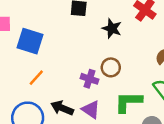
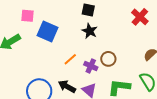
black star: (112, 28) -> (90, 31), moved
orange line: (36, 78) -> (70, 59), moved

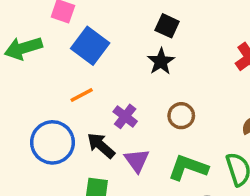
orange line: (70, 59) -> (82, 95), moved
purple cross: (91, 66) -> (125, 116), moved

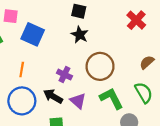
orange line: (82, 95) -> (22, 70), moved, turned -40
brown circle: (181, 116) -> (100, 66), size x1.6
green L-shape: (188, 168) -> (111, 98), turned 55

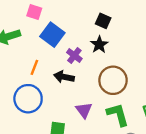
purple cross: (64, 75) -> (74, 55), moved
black arrow: (53, 96) -> (64, 77), moved, turned -30

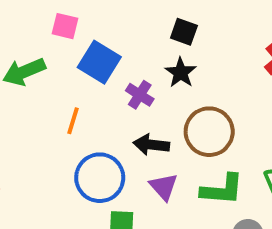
black arrow: (64, 77) -> (151, 145), moved
blue circle: (28, 99) -> (100, 178), moved
green L-shape: (118, 115) -> (222, 190), turned 115

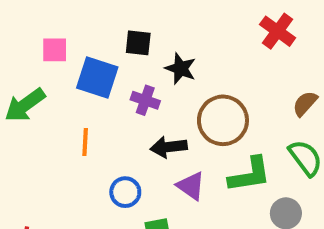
black square: (184, 32) -> (138, 43), moved
blue circle: (100, 178) -> (125, 192), size x0.6

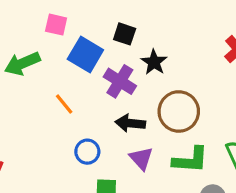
purple cross: (145, 100) -> (120, 81), size x1.4
orange line: (85, 142) -> (64, 104), turned -55

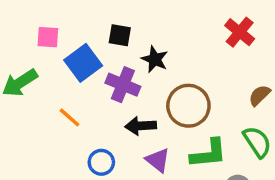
blue square: (85, 54) -> (83, 63), turned 32

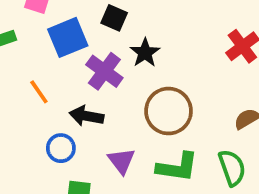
black arrow: (141, 126) -> (86, 116), moved

